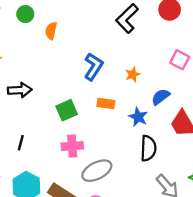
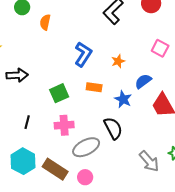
black line: (21, 143) -> (27, 122), moved
black semicircle: (148, 148) -> (113, 128), moved, turned -30

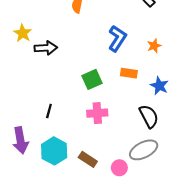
black arrow: (17, 75) -> (46, 48), moved
black line: (27, 122) -> (49, 111), moved
gray ellipse: (86, 147) -> (144, 150), moved
brown rectangle: (55, 169) -> (88, 159), size x0.7

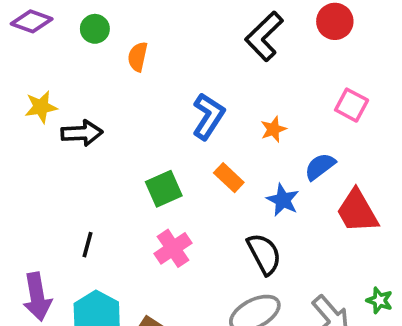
yellow star: (23, 33) -> (41, 107), turned 30
orange rectangle: (129, 73) -> (229, 178), turned 35
pink cross: (97, 113) -> (173, 248), turned -30

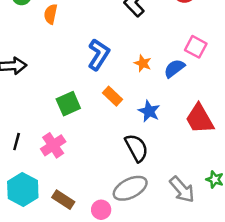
orange star: (273, 129) -> (143, 63), turned -30
blue semicircle: (320, 166) -> (174, 68), moved
pink cross: (173, 248) -> (53, 145), moved

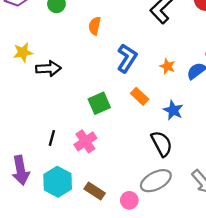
orange semicircle: (51, 14) -> (95, 26), moved

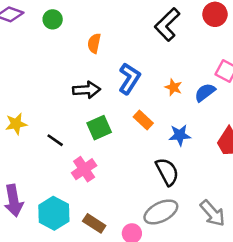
yellow star: (23, 52) -> (16, 124), moved
black arrow: (48, 69) -> (87, 90), moved
blue star: (173, 110) -> (180, 135), turned -30
black line: (52, 138) -> (55, 140), moved, turned -70

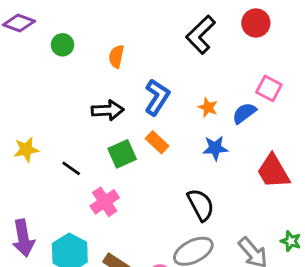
green circle: (53, 19) -> (63, 45), moved
orange rectangle: (143, 120) -> (157, 142), moved
blue star: (180, 135) -> (215, 148), moved

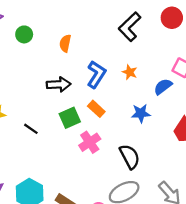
orange star: (208, 107) -> (130, 72), moved
pink cross: (105, 202) -> (90, 142), moved

